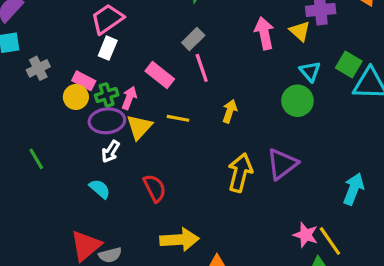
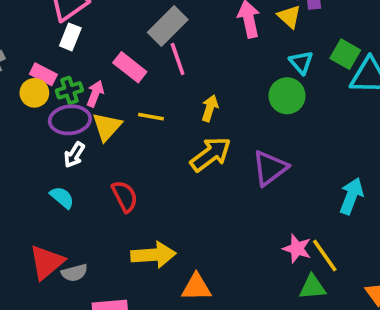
gray rectangle: (193, 39) -> (168, 26), size x1.5
yellow arrow: (240, 173) -> (211, 154), moved, turned 39

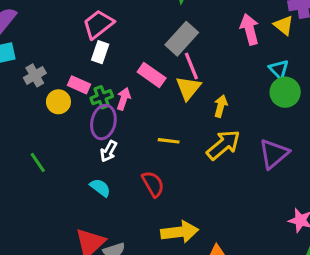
cyan triangle: (301, 62) -> (279, 69), moved
yellow circle: (34, 93) -> (58, 102), moved
yellow line: (151, 117) -> (169, 141), moved
purple ellipse: (70, 120) -> (103, 122), turned -68
yellow triangle: (107, 127) -> (188, 88), moved

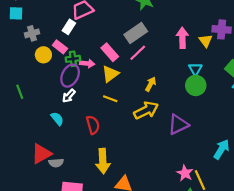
white rectangle: (100, 52) -> (69, 27), moved
pink line: (191, 66) -> (138, 53), turned 54
yellow triangle: (188, 88) -> (110, 74), moved
pink arrow: (124, 99) -> (87, 63), turned 64
yellow arrow: (180, 232) -> (103, 161), turned 80

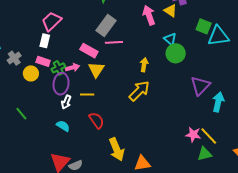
pink line: (138, 53) -> (114, 42), turned 60
yellow arrow: (151, 84) -> (144, 65), moved
yellow line: (110, 99) -> (87, 94), moved
purple triangle: (178, 125) -> (200, 86), moved

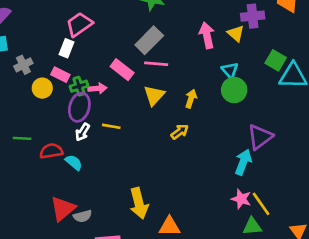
yellow triangle: (96, 70) -> (154, 95), moved
yellow arrow: (139, 91) -> (180, 132), size x0.6
cyan arrow: (218, 102) -> (243, 162), moved
green line: (21, 114) -> (22, 138), turned -56
red semicircle: (97, 120) -> (51, 151), moved, turned -72

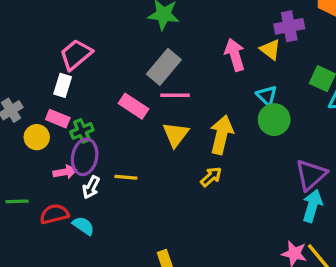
pink arrow: (97, 88) -> (65, 172), moved
yellow arrow: (191, 99) -> (222, 135), size x1.6
cyan arrow: (243, 162) -> (312, 206), moved

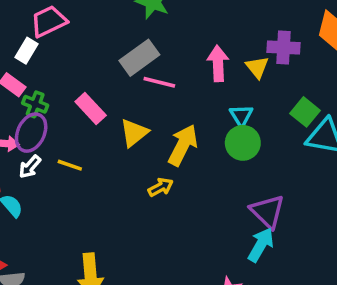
pink line: (175, 95) -> (159, 82), moved
pink rectangle: (133, 106) -> (91, 109), moved
green cross: (82, 131) -> (35, 104), turned 30
purple triangle: (311, 175) -> (267, 211), turned -48

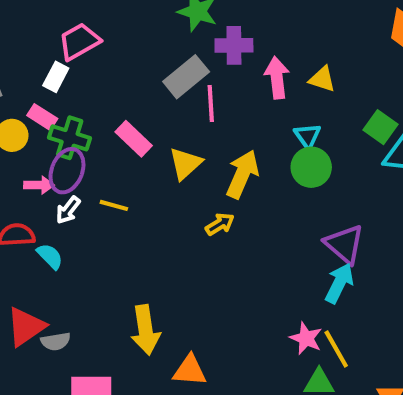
purple cross: (283, 47) -> (234, 45), moved
yellow triangle: (257, 67) -> (322, 79), turned -30
pink line: (159, 82) -> (211, 103), turned 76
green cross: (35, 104) -> (70, 138), size x1.4

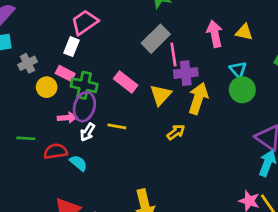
purple cross: (234, 45) -> (186, 73), moved
yellow arrow: (220, 224) -> (176, 132), moved

